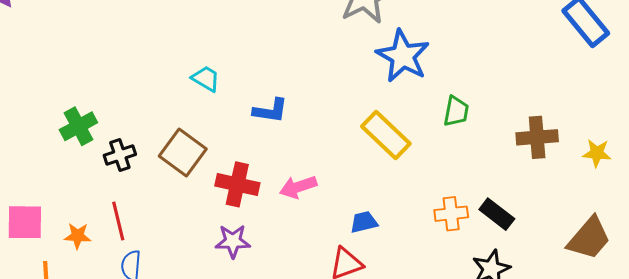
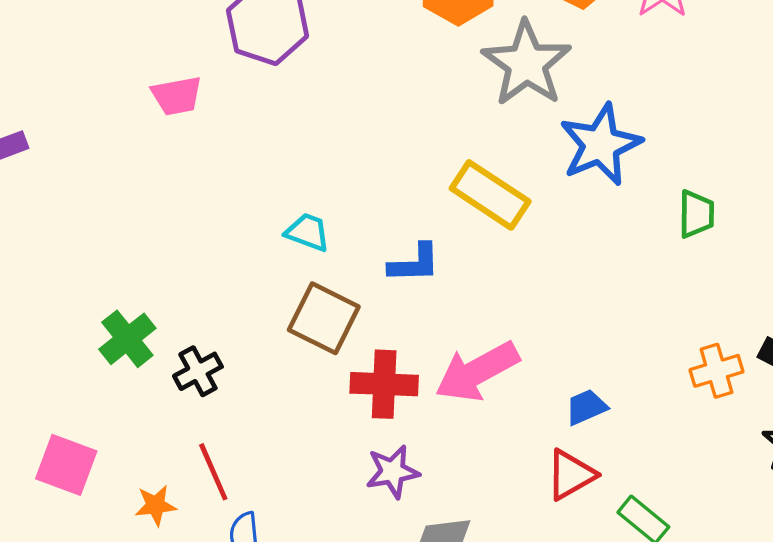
blue star: (403, 56) -> (601, 145), turned 30
yellow rectangle: (386, 135) -> (490, 195), moved
brown square: (183, 152) -> (324, 318), moved
pink arrow: (298, 187) -> (477, 372), size x1.5
pink square: (25, 222) -> (66, 465), moved, turned 30

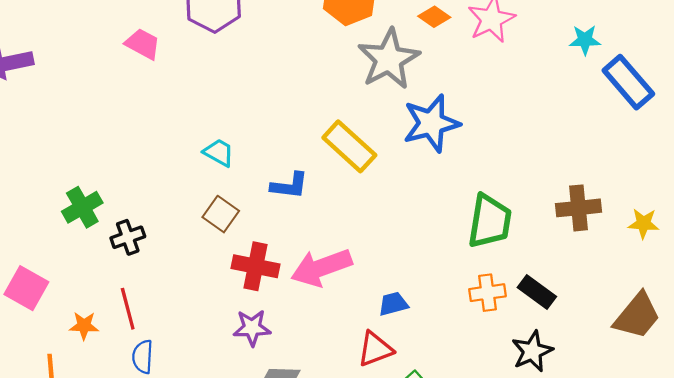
pink trapezoid: (177, 96) -> (143, 44), turned -150
green trapezoid: (696, 214) -> (490, 221), moved, size x1.6
brown square: (324, 318) -> (221, 214), size x0.7

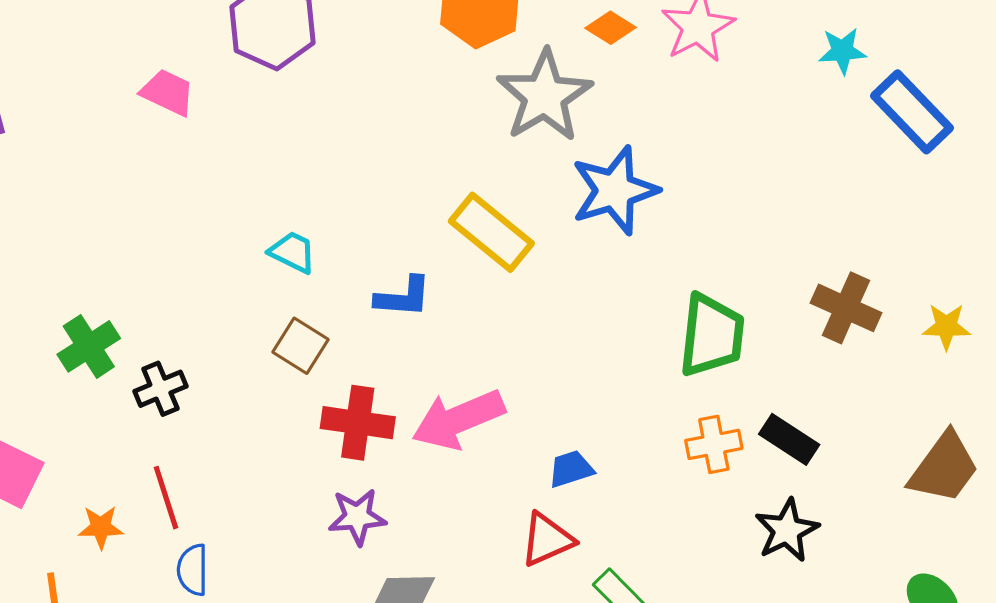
brown cross: (579, 208) -> (846, 308), turned 33

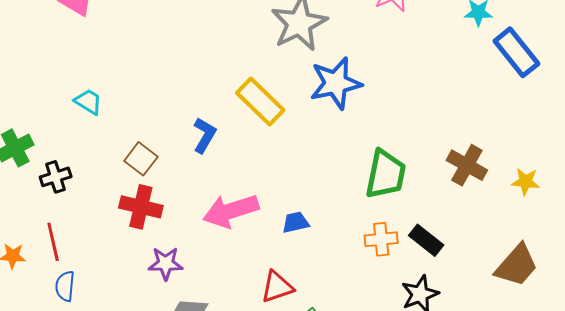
cyan trapezoid: (293, 252) -> (88, 102), moved
blue L-shape: (403, 297) -> (204, 135), turned -69
red cross: (358, 423) -> (141, 207), moved
blue trapezoid: (571, 469) -> (296, 222), moved

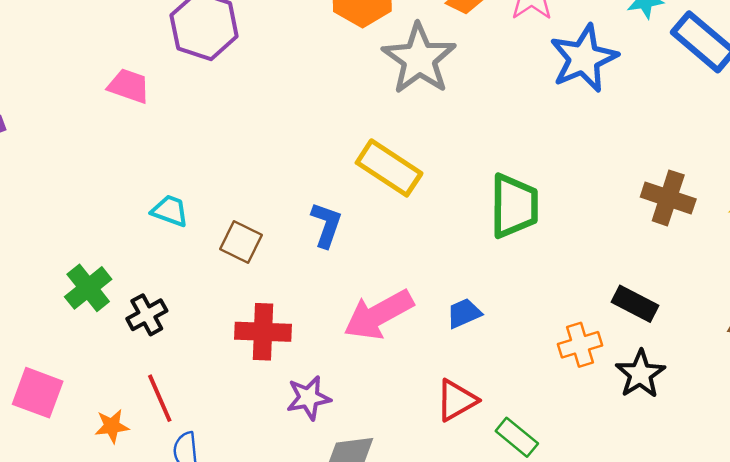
blue star: (336, 83) -> (584, 58), moved
brown square: (141, 159) -> (241, 242), moved
green trapezoid: (386, 174) -> (514, 206), moved
orange cross: (381, 239) -> (580, 345), moved

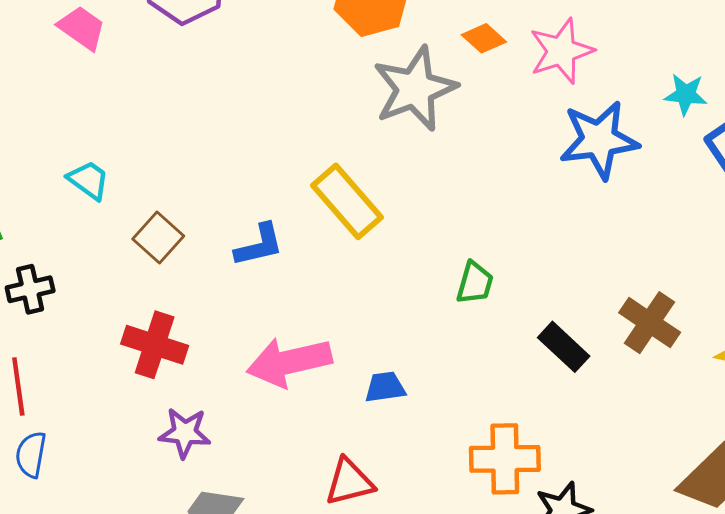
green trapezoid: (514, 206) -> (475, 283), size x0.6
blue L-shape: (326, 225) -> (259, 245), turned 42
black rectangle: (635, 304) -> (564, 347), moved
orange cross: (580, 345) -> (505, 459), size x1.4

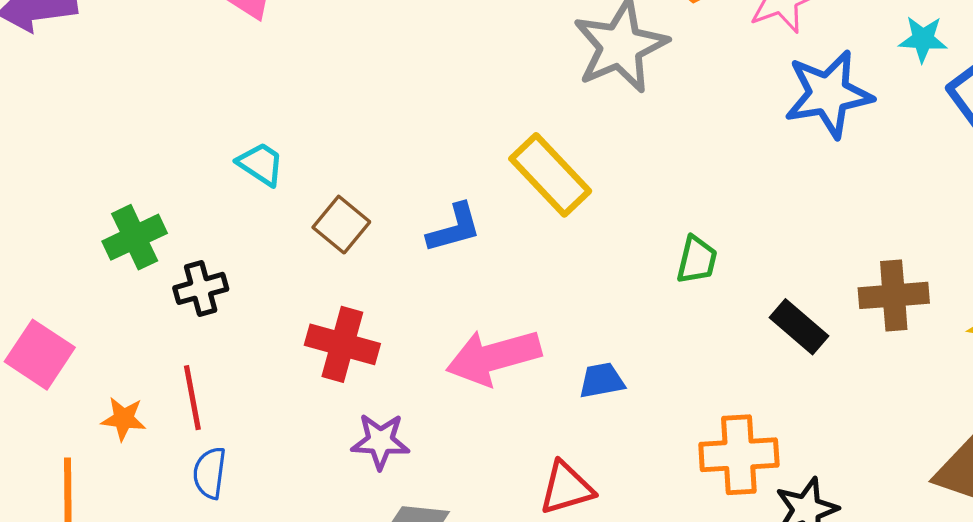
brown cross: (650, 323) -> (894, 295), turned -36

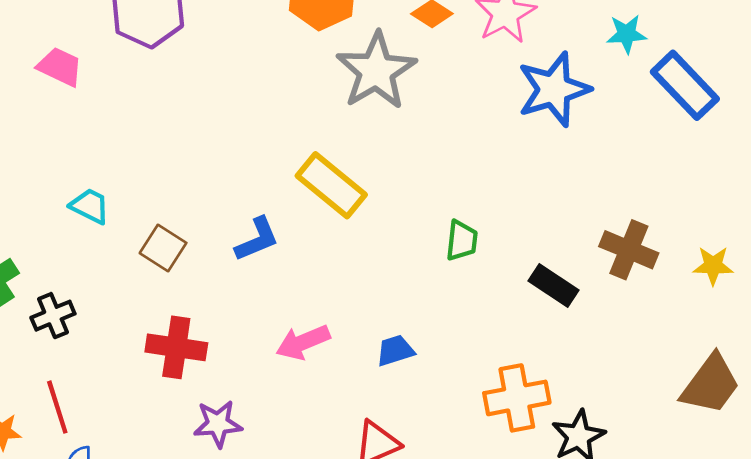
brown cross: (894, 295) -> (629, 250), turned 34
pink arrow: (493, 357) -> (303, 342), size x0.7

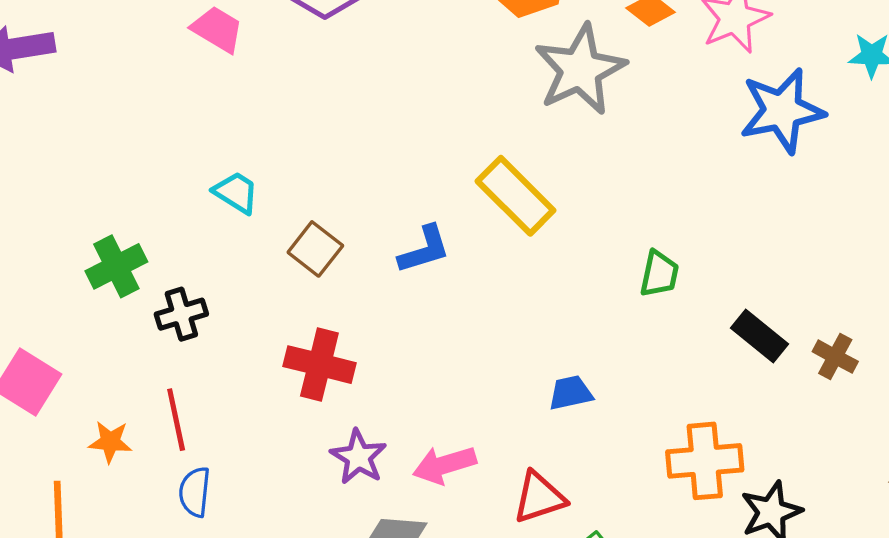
brown cross: (629, 250) -> (835, 357), moved, size x0.7
pink arrow: (303, 342) -> (444, 465), moved
purple star: (218, 424) -> (358, 457), turned 30

